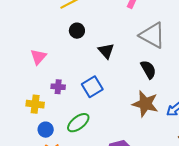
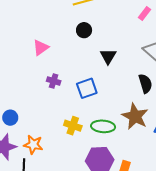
yellow cross: (35, 104) -> (73, 126), moved
green ellipse: (78, 123) -> (103, 126), moved, turned 30
blue circle: (46, 130) -> (10, 118), moved

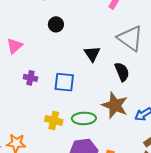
black triangle: (108, 56) -> (92, 54), moved
blue square: (87, 88) -> (64, 82), turned 30

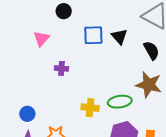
black circle: (56, 24) -> (64, 11), moved
blue square: (64, 82) -> (93, 35), moved

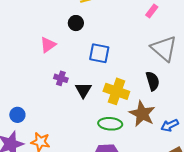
black triangle: (119, 37) -> (83, 90), moved
yellow cross: (90, 108) -> (116, 91), moved, size x1.4

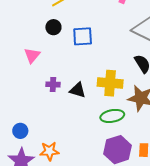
blue square: (99, 53) -> (83, 36), moved
black triangle: (83, 90) -> (78, 90), turned -30

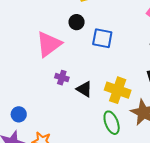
pink triangle: (32, 55) -> (49, 44), size x1.6
green ellipse: (112, 116) -> (112, 123), turned 65

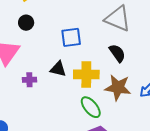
blue square: (102, 38) -> (71, 37), moved
black triangle: (84, 89) -> (58, 69), moved

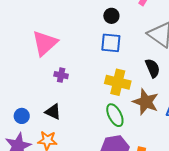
black circle: (26, 23) -> (111, 16), moved
black triangle: (58, 69) -> (53, 112), moved

